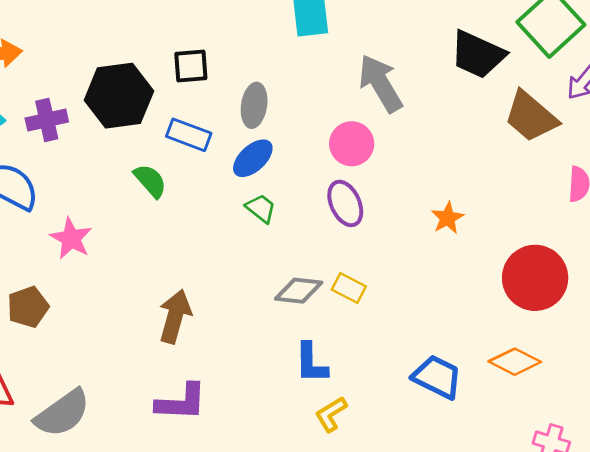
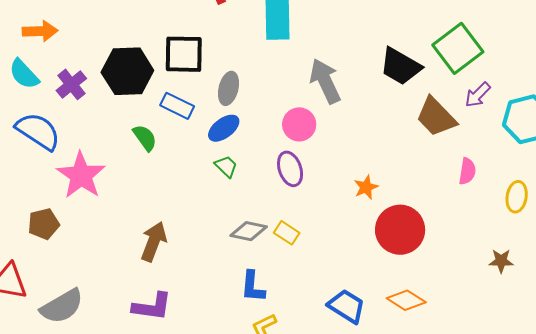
black square: (191, 66) -> (184, 54), size x1.5
purple cross: (47, 120) -> (71, 84), turned -32
pink star: (71, 238) -> (81, 175), size x1.5
red circle: (535, 278) -> (400, 230), moved

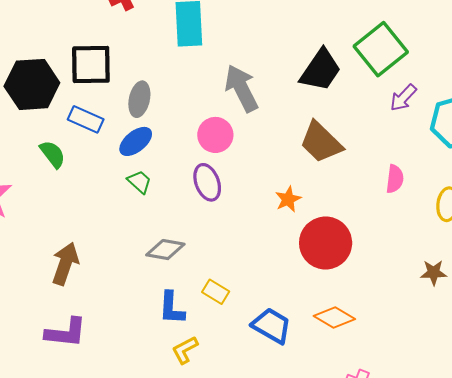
black trapezoid: (400, 66) -> (321, 70), turned -84
brown trapezoid: (436, 117) -> (321, 142), moved
yellow rectangle: (287, 233) -> (216, 292), moved

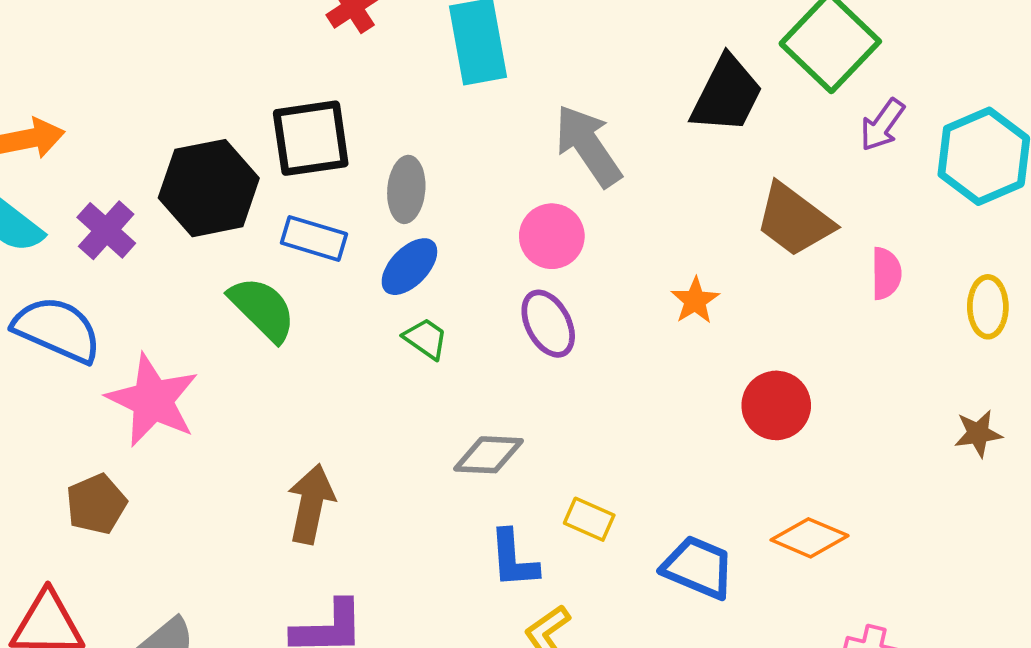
brown trapezoid: (321, 142) -> (794, 220), moved
green semicircle: (53, 154) -> (262, 309), size x1.4
orange star: (288, 199) -> (695, 301), moved
red circle: (326, 243) -> (776, 405), size x0.7

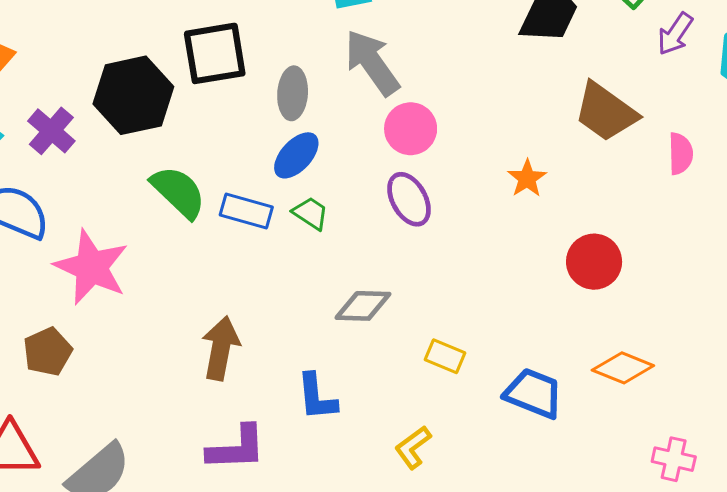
gray arrow: (588, 146) -> (372, 63), moved
blue rectangle: (314, 238) -> (246, 211), moved
blue L-shape: (513, 559) -> (317, 397), moved

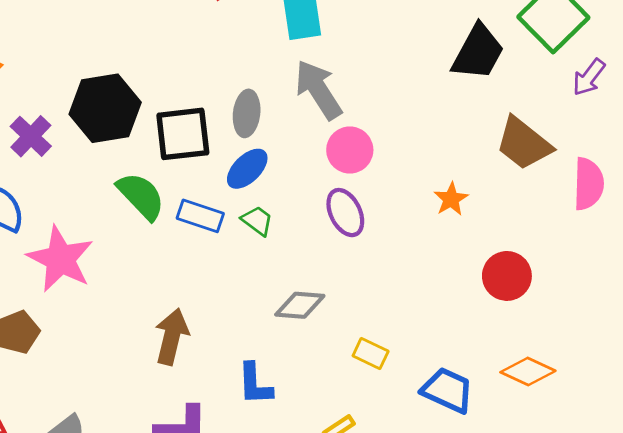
black square: (215, 53) -> (183, 134), moved
pink semicircle: (681, 154) -> (588, 184), size x1.4

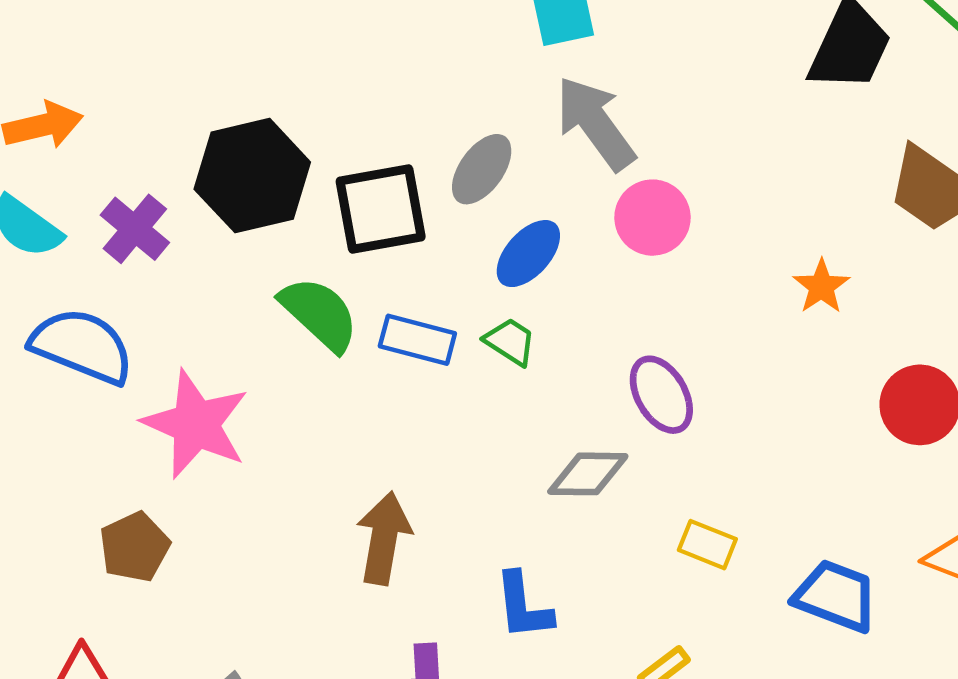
gray ellipse: (247, 113) -> (482, 169), turned 33
blue ellipse: (247, 169) -> (528, 254), moved
purple ellipse: (345, 213) -> (661, 395), moved

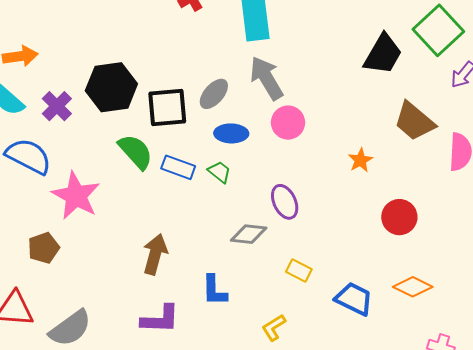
blue ellipse: (528, 254) -> (231, 133), turned 44

